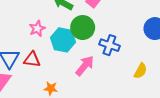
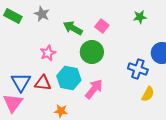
cyan hexagon: (63, 40) -> (69, 78), moved
blue cross: (109, 45) -> (138, 69), moved

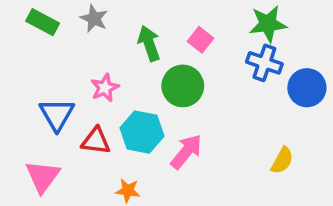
green star: (140, 17) -> (268, 24), size x1.5
green arrow: (73, 28) -> (149, 43), turned 42
blue cross: (138, 69) -> (264, 63), moved
blue triangle: (21, 82) -> (57, 114), moved

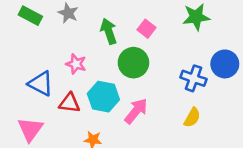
blue cross: (264, 63) -> (193, 78), moved
pink star: (105, 88) -> (76, 64), turned -30
blue triangle: (57, 114) -> (41, 84), turned -32
yellow semicircle: (282, 160) -> (192, 117), moved

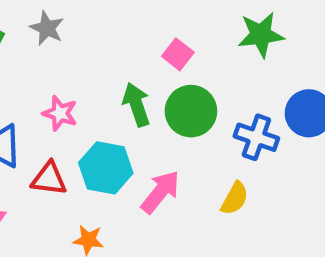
green arrow: (109, 31) -> (136, 105), moved
green circle: (133, 63) -> (191, 111), moved
yellow semicircle: (192, 117) -> (235, 198), moved

